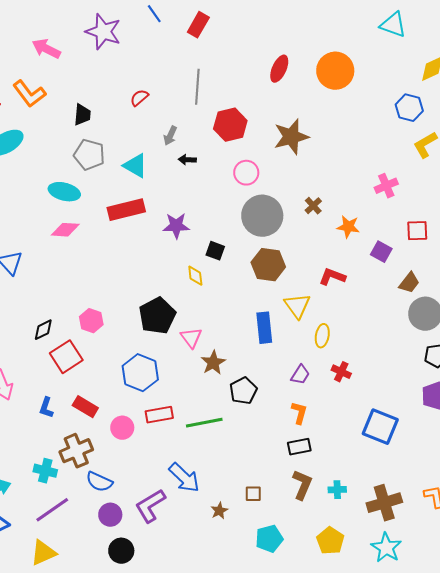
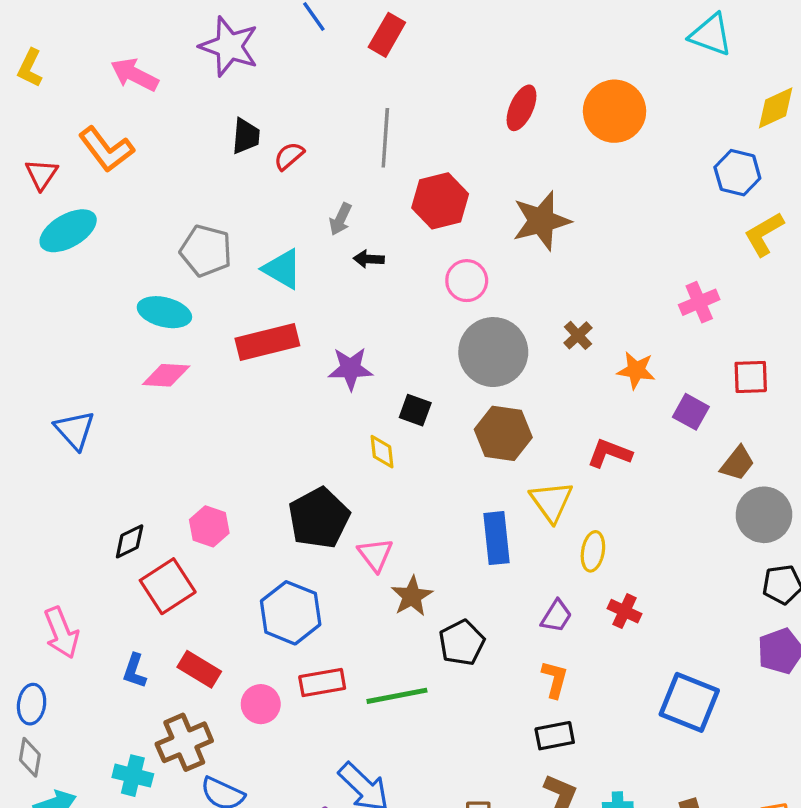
black trapezoid: (82, 115) -> (246, 136), moved

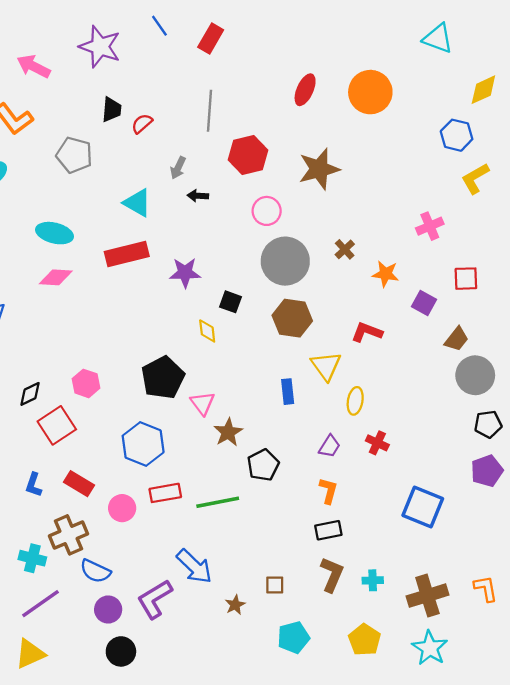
gray pentagon: (206, 251) -> (74, 155), moved
blue rectangle: (497, 538) -> (288, 392), size x0.7

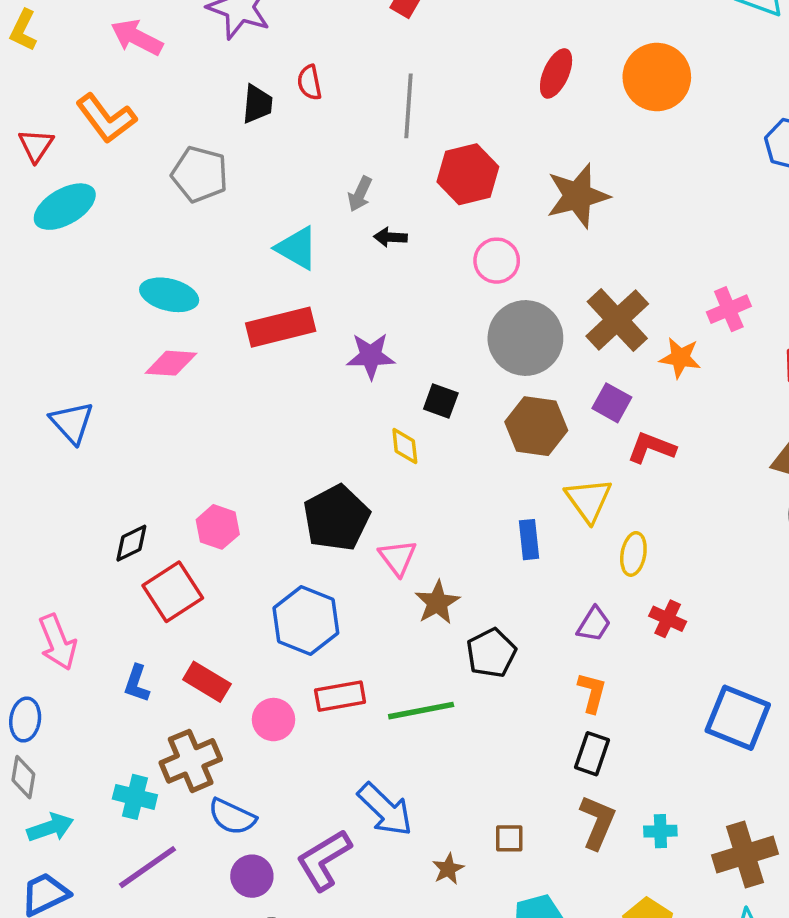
red semicircle: (142, 124) -> (309, 82), moved, turned -60
pink cross: (430, 226) -> (729, 309), moved
brown cross: (345, 249) -> (617, 320), size x2.0
purple square: (424, 303) -> (612, 403), moved
black rectangle: (328, 530) -> (592, 754), turned -60

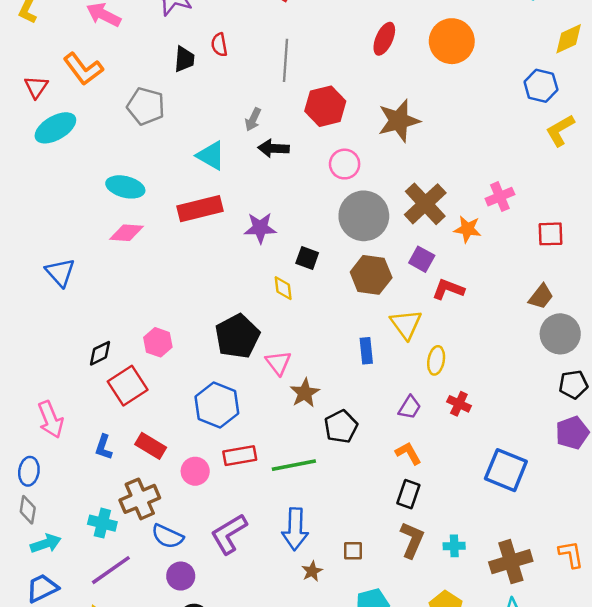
black arrow: (390, 237) -> (273, 148), size x1.4
orange L-shape: (592, 693) -> (408, 453), turned -44
blue arrow: (385, 810) -> (295, 529), moved, turned 48
purple L-shape: (324, 860) -> (229, 534), moved

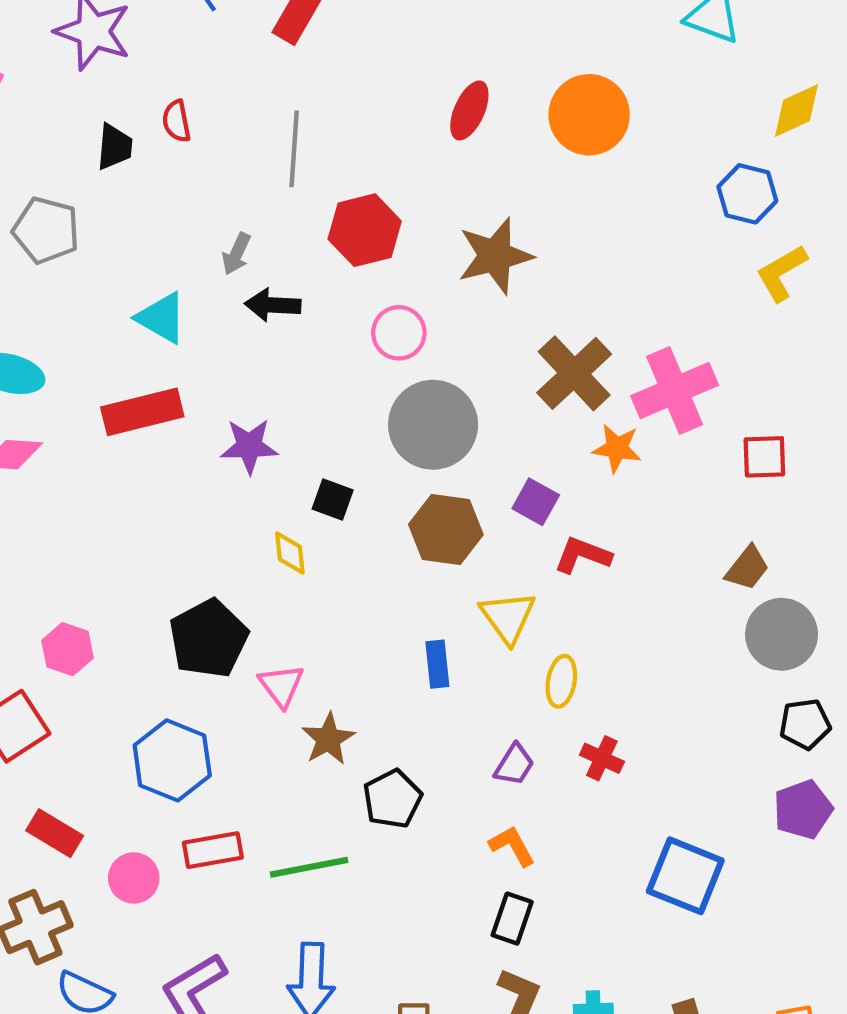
pink cross: (500, 197) -> (675, 391), size x1.6
brown cross: (425, 204) -> (574, 373), moved

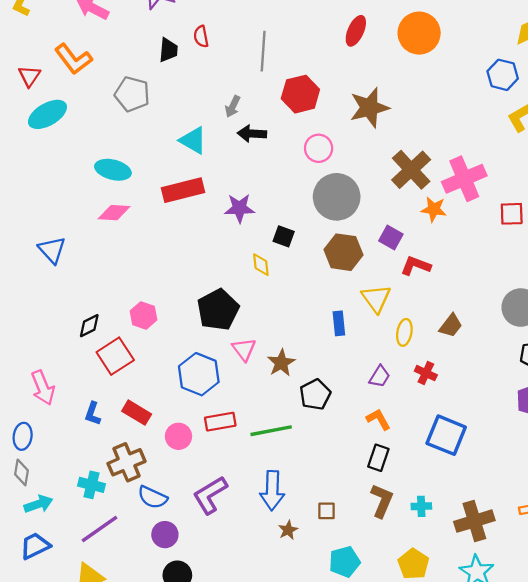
brown trapezoid: (747, 568) -> (451, 326), moved
pink triangle: (281, 686) -> (244, 349), moved
blue square: (685, 876) -> (446, 435), moved

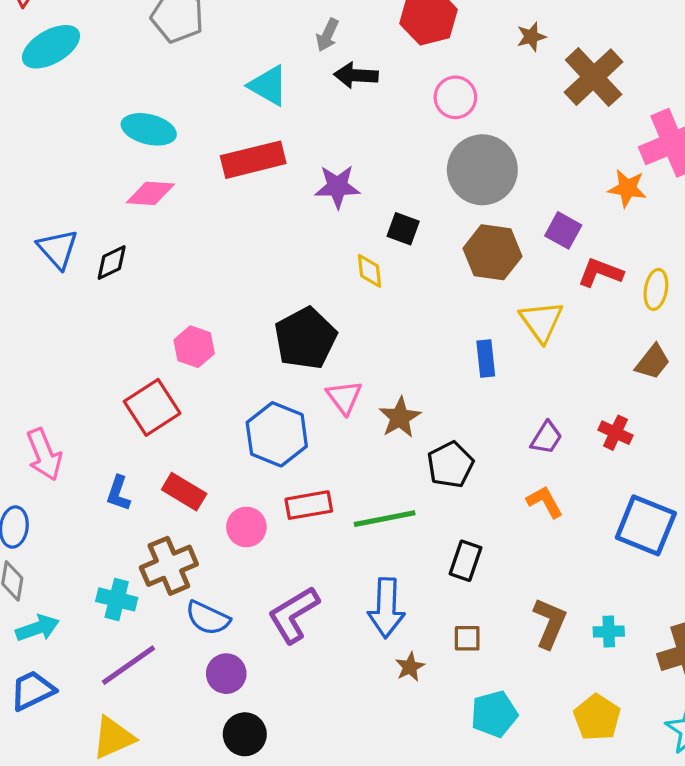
brown star: (369, 108) -> (531, 37), size x0.5
brown cross: (411, 170) -> (594, 77), moved
black diamond: (89, 326) -> (112, 262), moved
yellow ellipse: (404, 332) -> (656, 289), moved
black rectangle: (378, 458) -> (466, 561), moved

